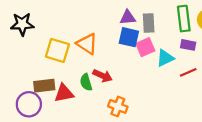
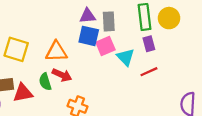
orange triangle: (87, 44) -> (56, 52), moved, turned -35
purple rectangle: (188, 45) -> (149, 44), turned 64
cyan triangle: (165, 58) -> (126, 57), turned -48

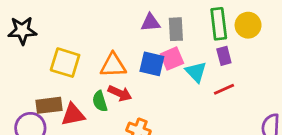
blue square: (89, 36) -> (152, 64), moved

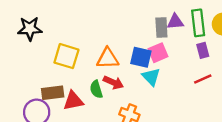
purple triangle: (151, 22) -> (175, 22), moved
cyan triangle: (196, 72) -> (151, 77), moved

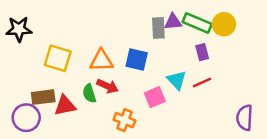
green rectangle: (198, 23) -> (197, 23), turned -60
pink square: (158, 53) -> (155, 97), moved
cyan triangle: (151, 77) -> (177, 80), moved

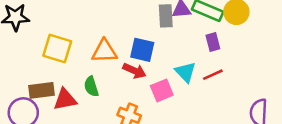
red arrow: (107, 86) -> (134, 71), moved

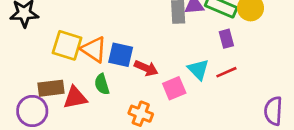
blue square: (142, 50) -> (121, 55), moved
orange triangle: (104, 51) -> (94, 49), moved, turned 36

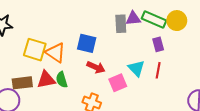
blue square: (121, 55) -> (87, 43), moved
red line: (226, 72) -> (158, 70), turned -56
red triangle: (75, 98) -> (46, 80), moved

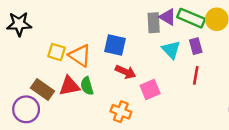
purple triangle: (133, 18) -> (168, 17), turned 35
yellow square: (35, 50) -> (57, 52), size x0.7
cyan triangle: (136, 68) -> (171, 50), moved
brown rectangle: (22, 83) -> (42, 89), turned 42

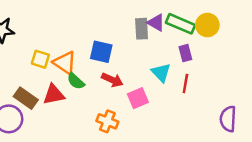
cyan triangle: (171, 50) -> (161, 73), moved
green semicircle: (87, 86) -> (76, 81), moved, turned -30

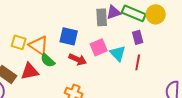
purple triangle: (156, 23) -> (114, 12), turned -49
pink square: (138, 98) -> (99, 47), moved

